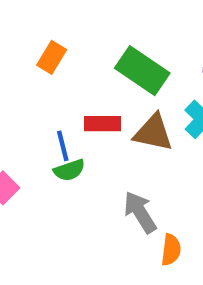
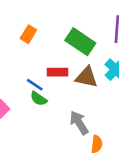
blue line: (63, 146) -> (35, 85), turned -42
green semicircle: (69, 170) -> (39, 99), turned 54

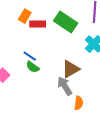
red rectangle: (58, 72) -> (38, 24), moved
brown triangle: (87, 77) -> (71, 69), moved, turned -42

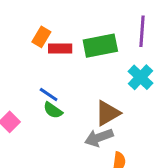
green rectangle: (66, 22) -> (100, 46), turned -45
gray arrow: (65, 86) -> (99, 138), turned -78

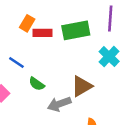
blue line: (49, 94) -> (16, 62), moved
gray arrow: (99, 138) -> (59, 104), moved

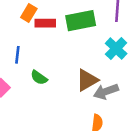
blue line: (16, 62) -> (17, 55), turned 63
gray arrow: (59, 104) -> (106, 91), moved

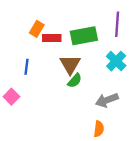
green semicircle: (39, 78) -> (75, 81), moved, turned -84
brown triangle: (87, 80) -> (70, 64), moved, turned -30

